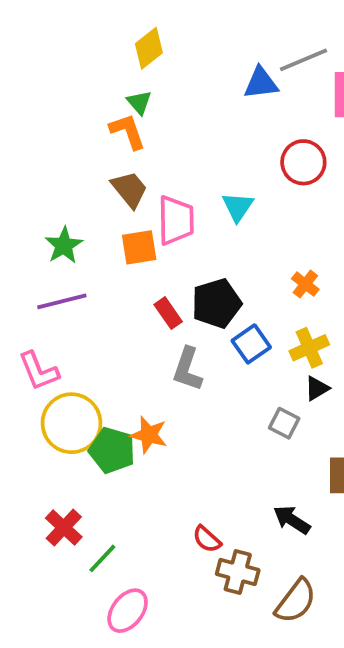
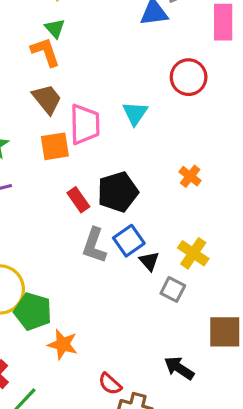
blue square: (251, 344) -> (129, 241), moved
yellow cross: (309, 348) -> (193, 253), moved, turned -32
black triangle: (317, 388) -> (149, 261), moved, turned -40
orange star: (149, 435) -> (63, 344), moved

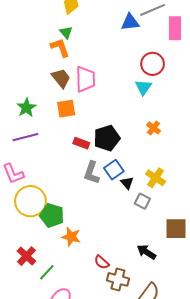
cyan triangle: (135, 113) -> (143, 87), moved
pink trapezoid: (85, 124) -> (85, 79), moved
red rectangle: (78, 200) -> (81, 143), turned -35

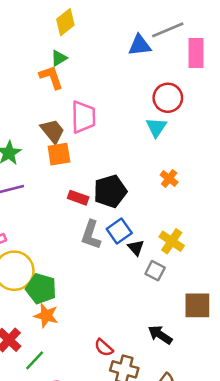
green triangle: (66, 32) -> (59, 58), turned 40
brown trapezoid: (61, 78) -> (53, 131), moved
orange star: (71, 237) -> (46, 316), moved

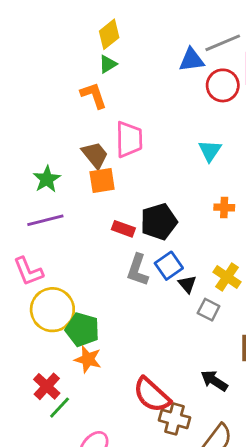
green triangle: (59, 58) -> (108, 64), moved
red circle: (168, 98) -> (223, 85), moved
orange cross: (169, 178) -> (224, 207), turned -36
red semicircle: (104, 348) -> (152, 395), size x1.8
green line: (35, 360) -> (60, 408), moved

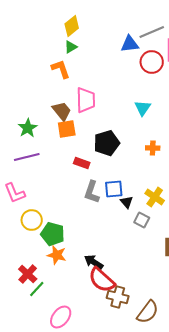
black pentagon: (159, 222) -> (107, 143), moved
blue square: (169, 266) -> (114, 189), turned 30
yellow circle: (52, 310) -> (32, 220), size x0.7
black arrow: (214, 381) -> (94, 262), moved

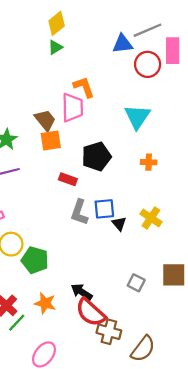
orange L-shape: (61, 69) -> (84, 87), moved
cyan triangle: (143, 108) -> (137, 117), size x1.4
gray square: (142, 220) -> (136, 283), moved
orange star: (57, 255) -> (45, 303), moved

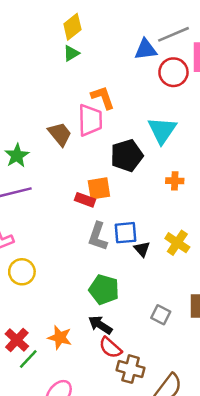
orange square: (51, 141) -> (99, 188), moved
black pentagon: (96, 157) -> (127, 156), moved
green pentagon: (35, 260) -> (104, 289), moved
red semicircle: (91, 312) -> (110, 348), size x0.7

